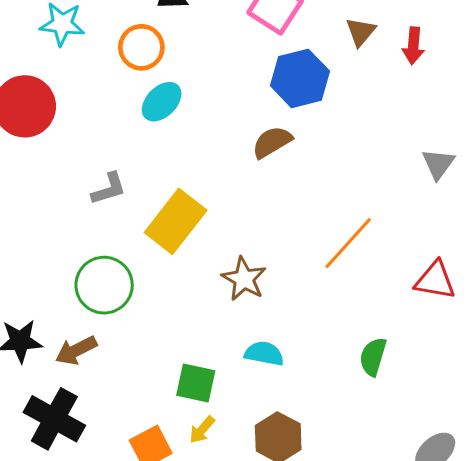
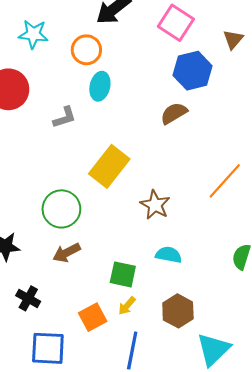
cyan ellipse: (162, 102) -> (100, 86), turned -32
gray L-shape: (109, 189) -> (65, 117), moved
brown arrow: (76, 350) -> (67, 253), moved
black cross: (54, 419) -> (28, 298), size x0.6

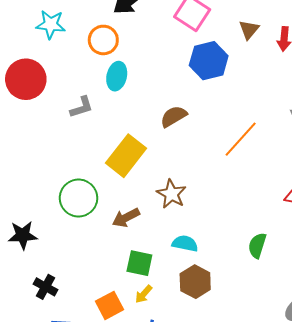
brown semicircle: (174, 113) -> (174, 116), moved
orange line: (225, 181) -> (241, 139), moved
brown arrow: (67, 253) -> (126, 218), moved
brown hexagon: (178, 311) -> (195, 282), moved

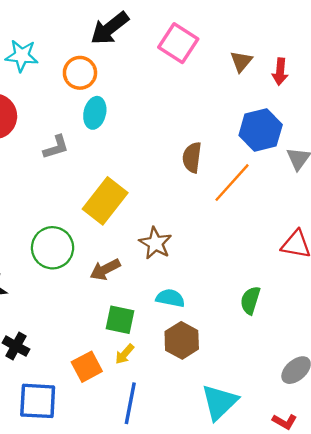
blue hexagon: (209, 61) -> (261, 130), moved
brown semicircle: (174, 116) -> (192, 157), moved, turned -52

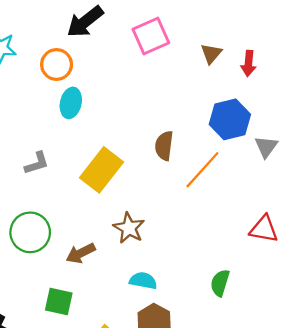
pink square: (178, 43) -> (151, 36), turned 33
gray L-shape: (56, 147) -> (37, 163), moved
yellow rectangle: (105, 201) -> (102, 170), moved
green square: (120, 320) -> (59, 301), moved

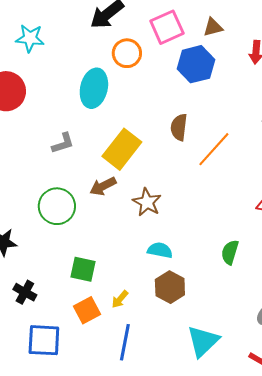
brown triangle: (211, 54) -> (213, 27), moved, turned 35
orange circle: (57, 64) -> (127, 53), moved
cyan ellipse: (71, 103) -> (94, 88), size x1.4
blue hexagon: (230, 119) -> (196, 64), moved
brown arrow: (81, 253) -> (103, 186), moved

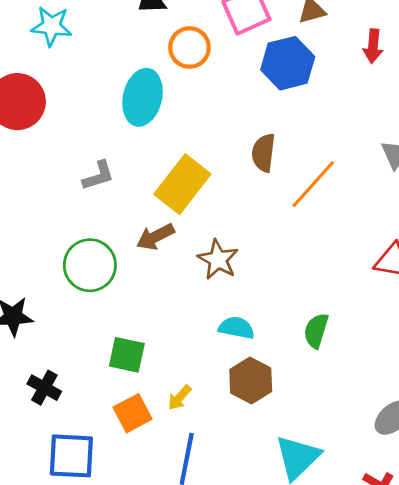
green semicircle: (230, 252) -> (316, 331), moved

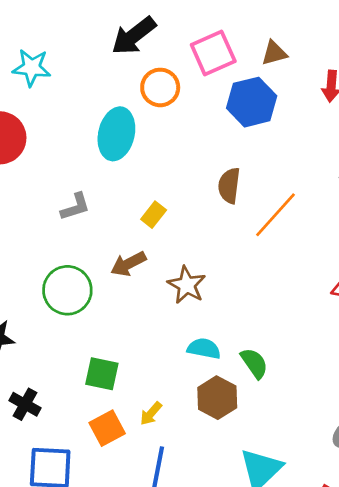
yellow rectangle: (182, 184) -> (154, 215), size x0.5
green semicircle: (316, 331) -> (254, 363), moved, turned 128

